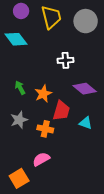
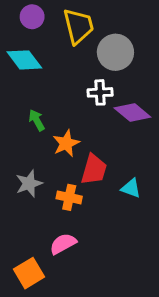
gray circle: (86, 21) -> (115, 52), moved
green arrow: (20, 88) -> (37, 120), moved
purple diamond: (85, 89) -> (132, 112), moved

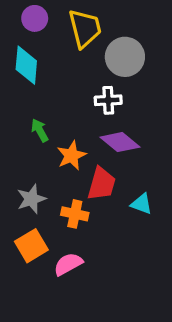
cyan diamond: (24, 60) -> (26, 65), turned 42
purple diamond: (132, 112) -> (120, 142), moved
orange square: (29, 273) -> (31, 246), moved

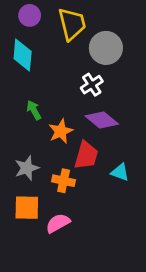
white cross: (108, 100) -> (92, 85), turned -30
orange square: (31, 246) -> (27, 208), turned 32

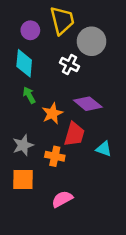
purple circle: (30, 15) -> (30, 30), moved
cyan diamond: (23, 55) -> (24, 63), moved
white cross: (92, 85) -> (69, 65), moved, turned -30
pink semicircle: (58, 223) -> (62, 199), moved

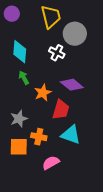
purple circle: (30, 30) -> (12, 14), moved
cyan triangle: (104, 149) -> (71, 135), moved, size x1.5
orange cross: (55, 156) -> (39, 137), moved

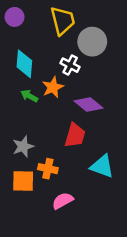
green arrow: (24, 78) -> (29, 96), turned -32
orange star: (43, 93) -> (53, 87), moved
cyan triangle: (71, 135) -> (102, 166), moved

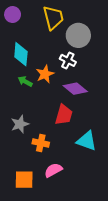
white cross: (70, 65) -> (68, 60), moved
orange square: (23, 181) -> (24, 180), moved

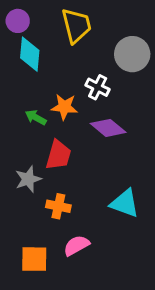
gray circle: (78, 35) -> (132, 54), moved
cyan diamond: (21, 54) -> (30, 54), moved
orange star: (45, 74) -> (64, 107), turned 30
red trapezoid: (64, 115) -> (58, 155), moved

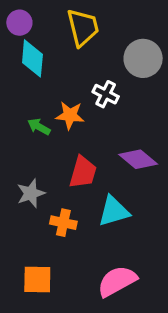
purple diamond: (108, 128) -> (138, 159), moved
red trapezoid: (58, 155) -> (83, 172), moved
cyan triangle: (125, 203) -> (114, 211), moved, turned -36
pink semicircle: (76, 245) -> (117, 281), moved, size x1.4

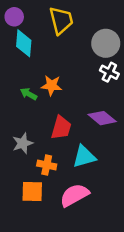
white cross: (106, 94) -> (109, 72), moved
orange square: (37, 280) -> (32, 192), moved
pink semicircle: (117, 281) -> (74, 195), moved

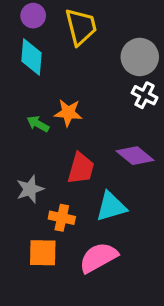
purple circle: (14, 17) -> (33, 16), moved

